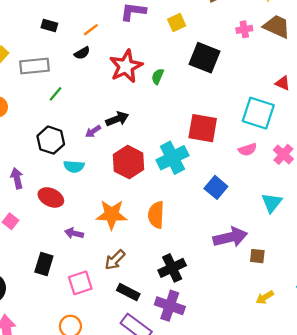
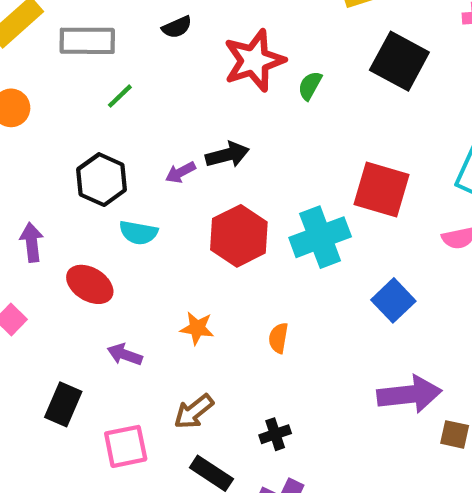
orange star: (112, 215) -> (197, 328), size x0.6
orange semicircle: (156, 215) -> (278, 338), size x0.6
black cross: (172, 268) -> (275, 434), moved, size x0.6

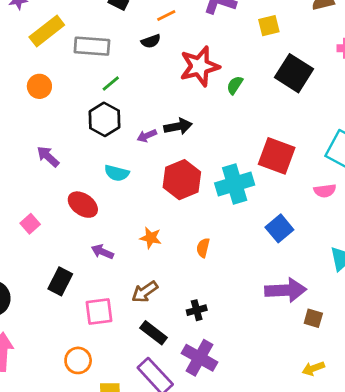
black hexagon: (102, 180) -> (104, 119), moved
purple arrow: (32, 242) -> (48, 157), moved, turned -45

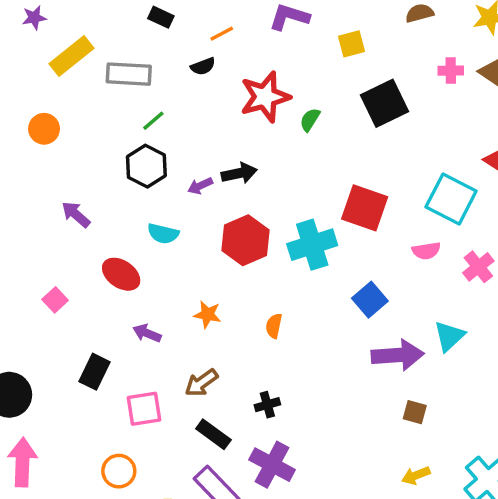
black square: (294, 73) -> (384, 103), turned 33
orange circle: (39, 86) -> (44, 129), moved
purple arrow: (286, 290) -> (398, 355), moved

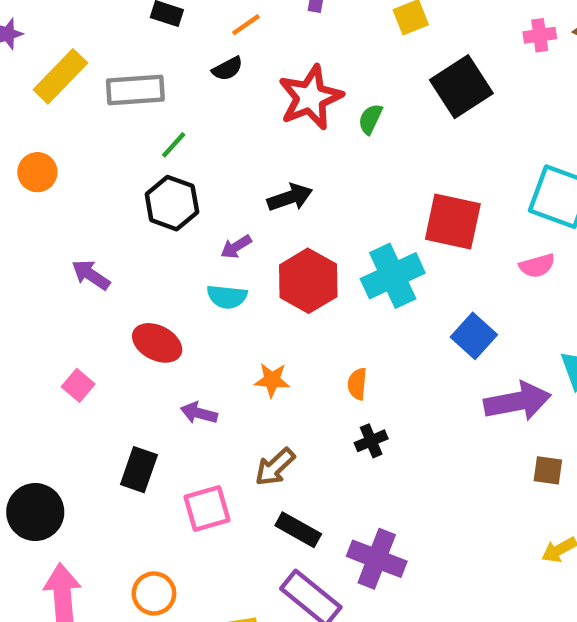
purple arrow: (200, 186) -> (236, 247), moved
cyan semicircle: (163, 234) -> (227, 297), moved
black cross: (267, 405) -> (371, 441), moved
orange circle: (119, 471) -> (154, 593), moved

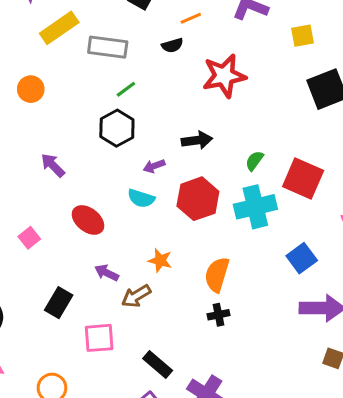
green semicircle: (370, 119) -> (254, 161), moved
orange semicircle: (357, 384) -> (217, 275), size x1.6
brown arrow: (275, 467) -> (136, 296), moved

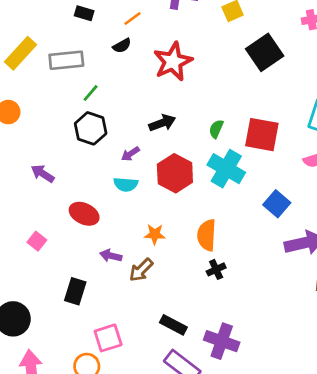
cyan cross: (255, 207) -> (226, 169), turned -33
pink square: (99, 338) -> (108, 338), moved

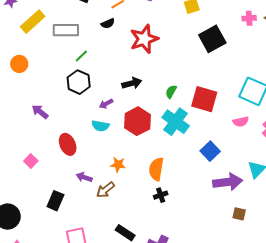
red ellipse: (84, 214) -> (68, 144), turned 35

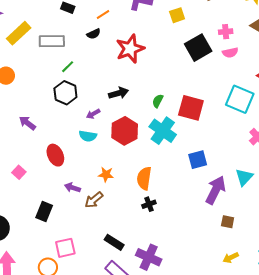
pink cross: (249, 18) -> (226, 32), moved
pink semicircle: (241, 122) -> (230, 53), moved
blue square: (210, 151) -> (198, 160), turned 30
purple arrow: (228, 182) -> (216, 190), turned -56

